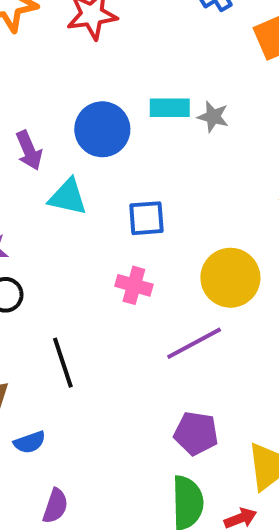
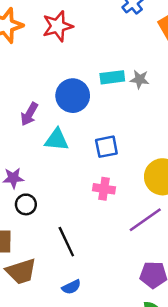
purple arrow: (29, 150) -> (29, 114), turned 60
blue semicircle: (30, 442) -> (71, 287), moved

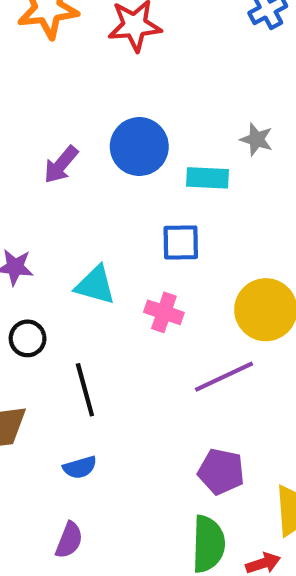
cyan rectangle: (112, 77) -> (207, 178), moved
cyan triangle: (57, 140) -> (95, 285), moved
black circle: (26, 204) -> (28, 338), moved

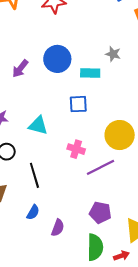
pink cross: (164, 312) -> (76, 149), moved
blue semicircle: (80, 467) -> (33, 212), turned -42
purple semicircle: (69, 540) -> (58, 228), moved

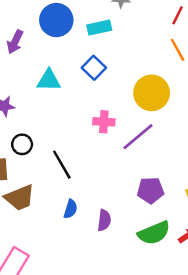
blue square: (78, 104) -> (94, 68), turned -30
cyan triangle: (38, 125) -> (49, 80), moved
green semicircle: (95, 247) -> (154, 233), turned 80

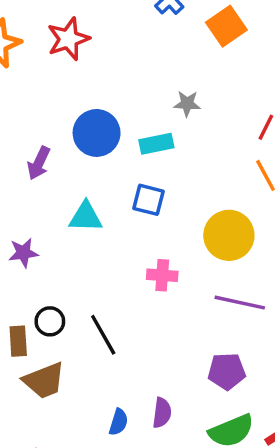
blue square: (94, 68) -> (149, 200), turned -30
purple line: (138, 137) -> (240, 303), moved, turned 52
black circle: (22, 144) -> (50, 321), moved
blue semicircle: (71, 209) -> (118, 422), moved

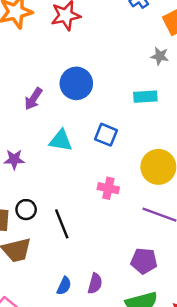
gray star: (187, 104) -> (160, 56), moved
cyan rectangle: (156, 144) -> (145, 97), moved

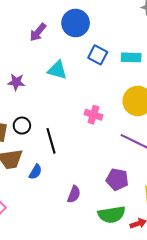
cyan rectangle: (145, 97) -> (131, 57), moved
blue square: (106, 135) -> (98, 55), moved
blue semicircle: (64, 286) -> (35, 172), moved

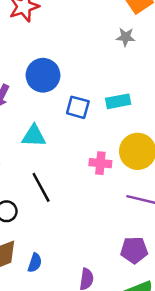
pink cross: (93, 115) -> (100, 163), moved
black line: (51, 141) -> (41, 187), moved

